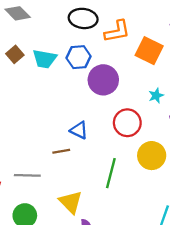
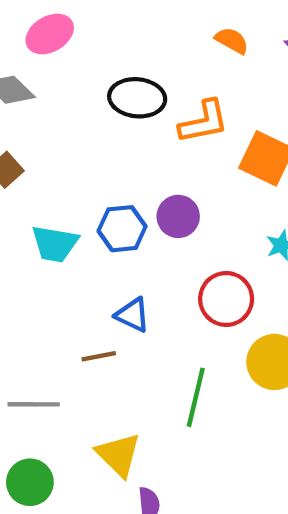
blue hexagon: (79, 57) -> (122, 229), moved
cyan trapezoid: (45, 59) -> (55, 244), moved
purple circle: (103, 80) -> (178, 216), size x0.7

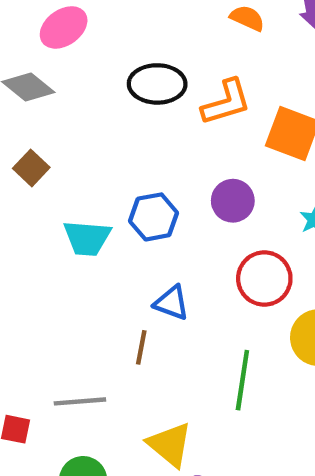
purple circle: (178, 216) -> (233, 201), moved
brown line: (99, 356) -> (141, 347), turned -64

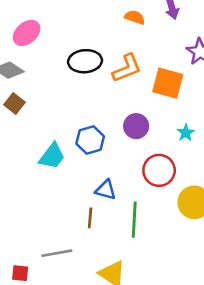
brown square: (31, 168) -> (14, 104), moved
cyan trapezoid: (87, 238) -> (52, 156), turned -52
green line: (242, 380) -> (134, 220), moved

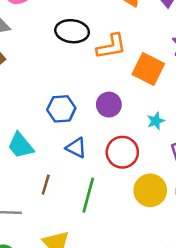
cyan trapezoid: (52, 156) -> (21, 146), moved, turned 92
blue triangle: (106, 190) -> (76, 148), moved

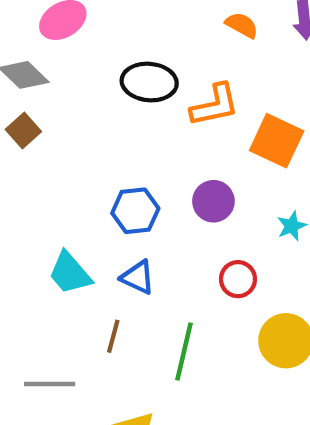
blue triangle: (76, 148) -> (138, 277), moved
red circle: (122, 152) -> (238, 279), size x0.7

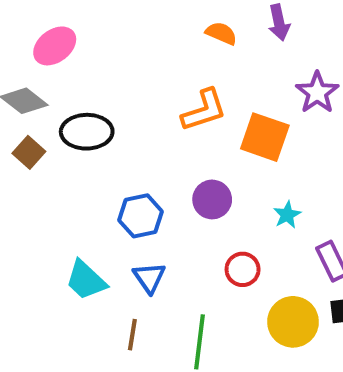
black ellipse: (149, 82) -> (87, 132), moved
blue triangle: (138, 277) -> (149, 277), turned 36

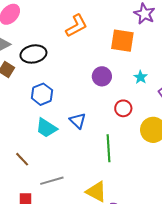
orange L-shape: (204, 110) -> (76, 26), moved
blue hexagon: (141, 216) -> (42, 94), moved
brown line: (132, 335) -> (22, 159), moved, turned -42

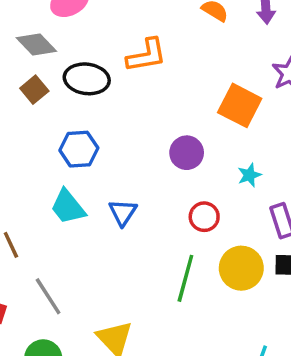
orange L-shape: (76, 26) -> (146, 55), moved
green line: (108, 148) -> (185, 278), moved
gray line: (52, 181) -> (48, 296), turned 55

